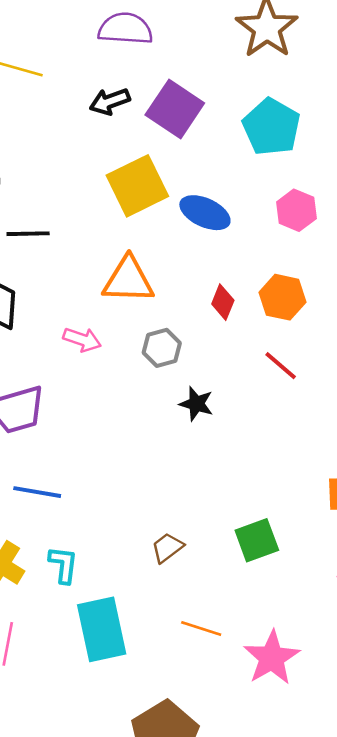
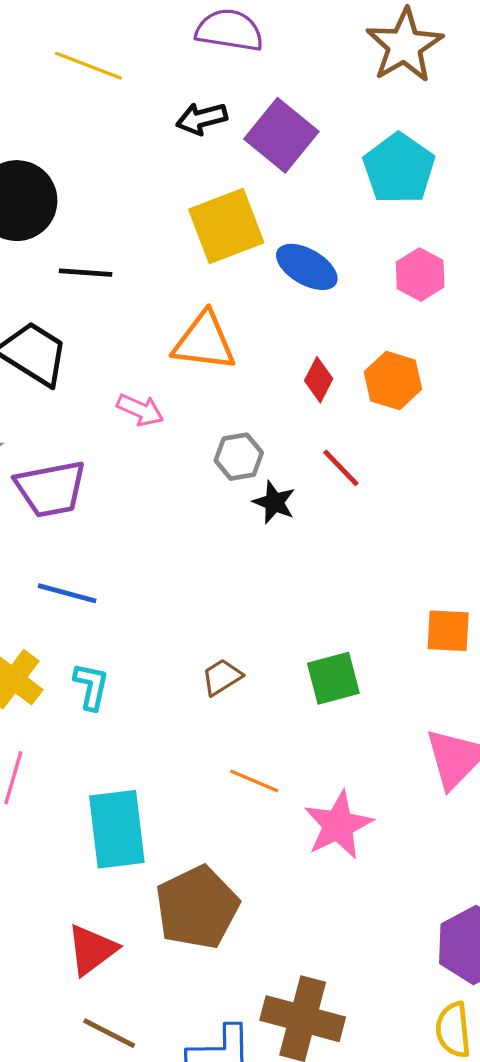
gray hexagon: (162, 348) -> (239, 457), moved
red line: (281, 366) -> (341, 468), moved
cyan rectangle: (102, 629) -> (117, 829), moved

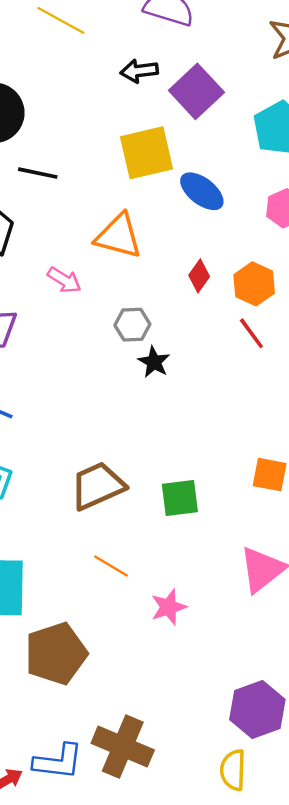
red line: (341, 468) -> (251, 333), moved
brown trapezoid: (222, 677) -> (98, 486), size x1.8
pink star: (338, 825) -> (169, 607), size x0.7

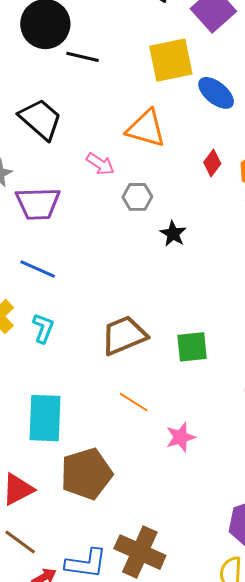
black line: (38, 173) -> (83, 57), moved
gray hexagon: (132, 325) -> (137, 197), moved

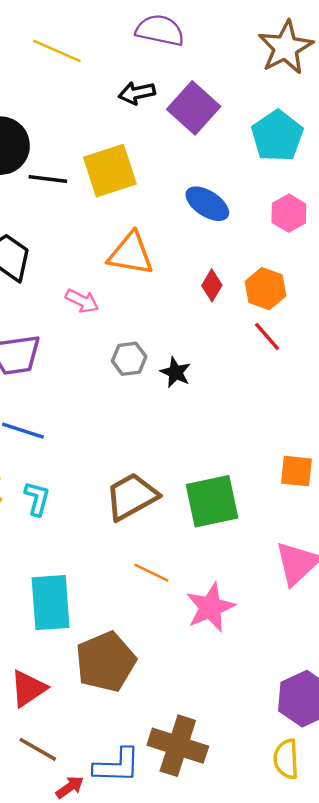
yellow square: (171, 60) -> (110, 171), moved
gray hexagon: (137, 197) -> (129, 359), moved
green square: (192, 347) -> (212, 501), size x1.4
pink star: (181, 437) -> (210, 607), size x1.4

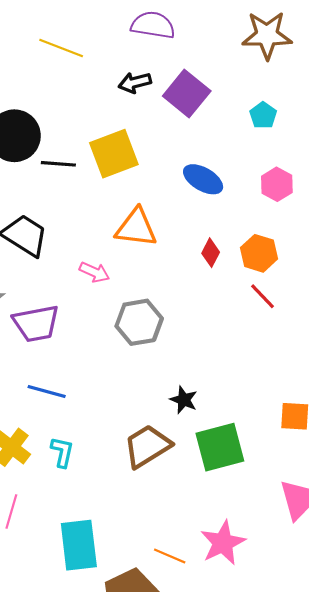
brown star: (286, 47) -> (267, 35), turned 30
cyan pentagon: (277, 136) -> (263, 115), size x0.6
gray hexagon: (129, 359) -> (139, 322), size x1.5
black star: (176, 372) -> (184, 400), moved
orange line: (151, 573) -> (170, 556), moved

